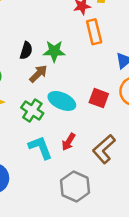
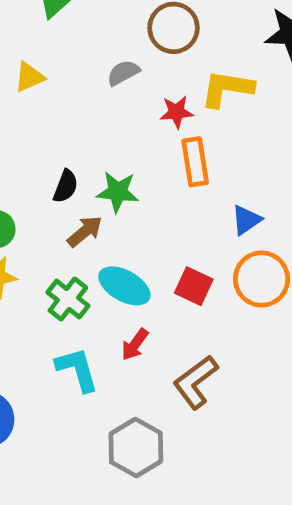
red arrow: (68, 142) -> (135, 344), moved

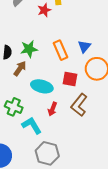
orange rectangle: (195, 162) -> (61, 50), moved
green cross: (68, 299) -> (14, 107), moved
brown L-shape: (195, 382) -> (79, 105), moved
gray hexagon: (136, 447) -> (47, 153), moved

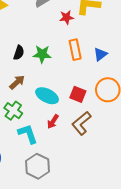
blue triangle: (84, 46) -> (100, 54), moved
orange rectangle: (61, 50) -> (75, 50), moved
brown arrow: (20, 69) -> (17, 82), moved

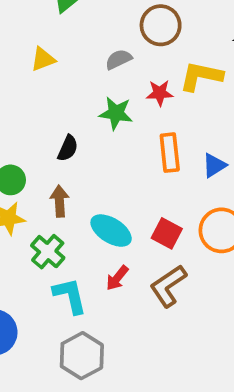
green star: (42, 54) -> (116, 113), moved
brown arrow: (17, 82) -> (59, 201), turned -56

